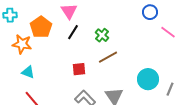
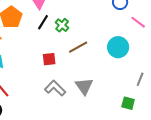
green cross: (102, 35) -> (62, 25), moved
cyan circle: (148, 79) -> (118, 47), moved

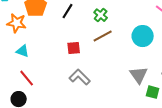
green cross: (62, 25) -> (101, 15), moved
gray triangle: (84, 86) -> (139, 75), moved

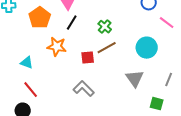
orange star: (17, 23) -> (57, 47), moved
red square: (74, 48) -> (88, 58), moved
gray triangle: (139, 75) -> (135, 79), moved

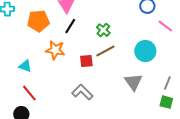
orange pentagon: (40, 18) -> (38, 21), turned 30
green square: (157, 104) -> (166, 102), moved

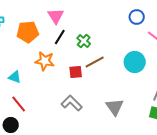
green cross: (103, 30) -> (84, 41), moved
gray triangle: (133, 82) -> (115, 107), moved

